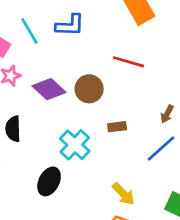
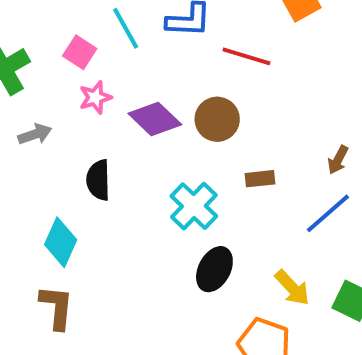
red line: (129, 62) -> (246, 56), moved
black ellipse: (49, 181) -> (214, 269), moved
yellow arrow: (123, 194) -> (292, 288), moved

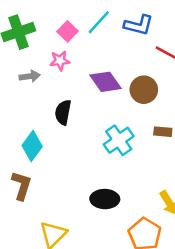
cyan line: (126, 28) -> (99, 22), turned 60
pink star: (95, 97) -> (60, 61), moved
black ellipse: (214, 269) -> (105, 199), moved, turned 52

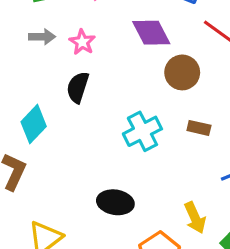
pink star: (60, 61) -> (82, 42), moved, turned 30
purple diamond: (105, 82) -> (151, 33), moved

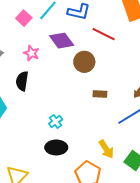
pink star: (82, 42) -> (31, 53), moved
cyan cross: (142, 131) -> (56, 121), moved, size x0.6

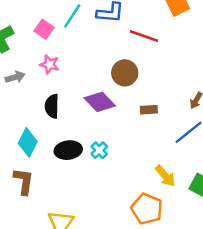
purple diamond: (62, 41) -> (100, 102), moved
pink star: (31, 53) -> (49, 64), moved
black ellipse: (56, 147) -> (68, 150), moved

